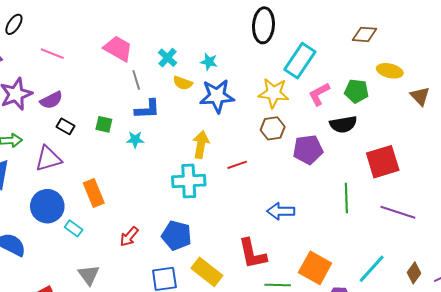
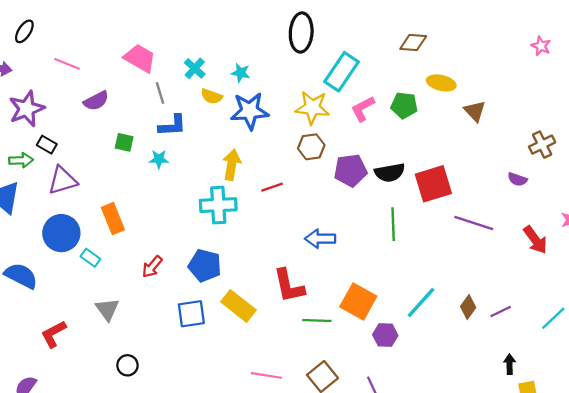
purple semicircle: (51, 100) -> (96, 101), moved
black semicircle: (343, 124) -> (390, 173), moved
black rectangle: (65, 126) -> (47, 145), moved
purple line: (398, 212) -> (474, 223), moved

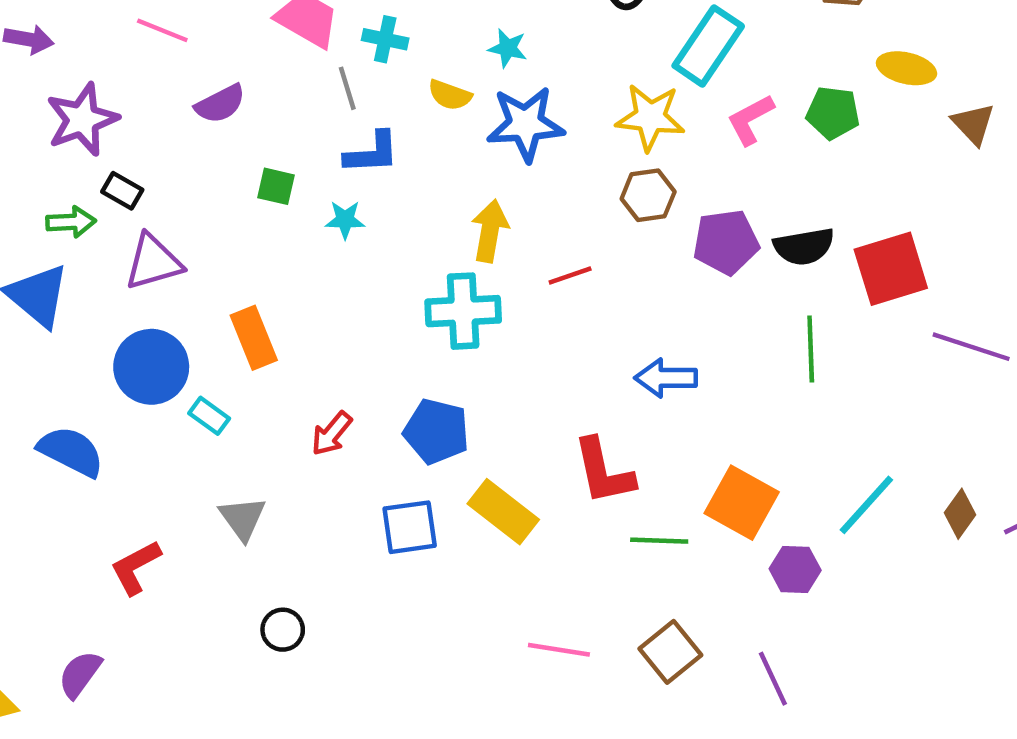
cyan cross: (195, 68) -> (385, 39), moved, turned -30

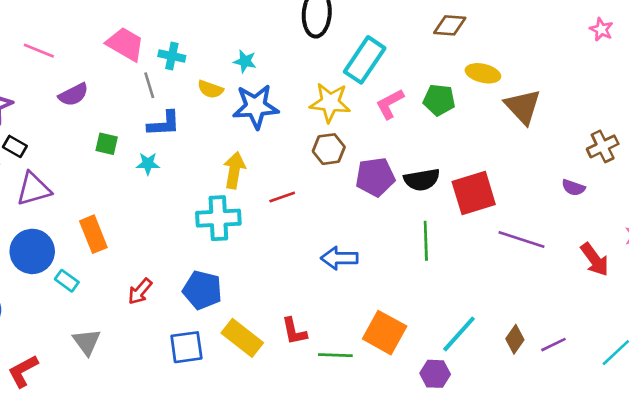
brown triangle: (973, 124) -> (523, 107), size x1.4
red L-shape: (603, 471) -> (294, 331), moved, size x0.7
purple hexagon: (795, 570) -> (435, 374), moved

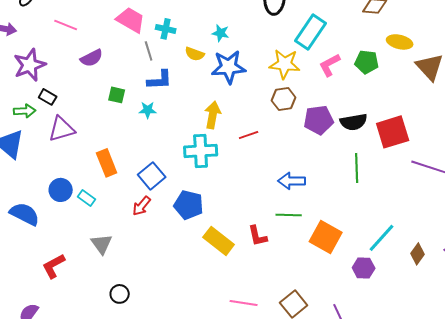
blue circle: (32, 251) -> (61, 190), moved, size x0.7
brown diamond: (515, 339) -> (418, 254), moved
blue square: (186, 347) -> (152, 176), moved, turned -32
green line: (335, 355) -> (289, 215), moved

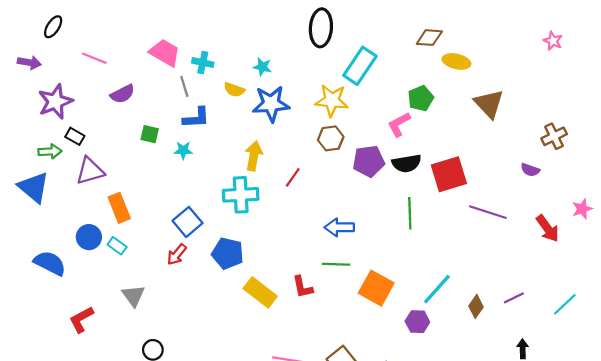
yellow ellipse: (400, 42) -> (456, 61), moved
green pentagon: (367, 62) -> (421, 98), turned -30
pink L-shape: (330, 65) -> (399, 124), moved
red line: (249, 135) -> (293, 177), turned -36
orange rectangle: (107, 163) -> (119, 208), moved

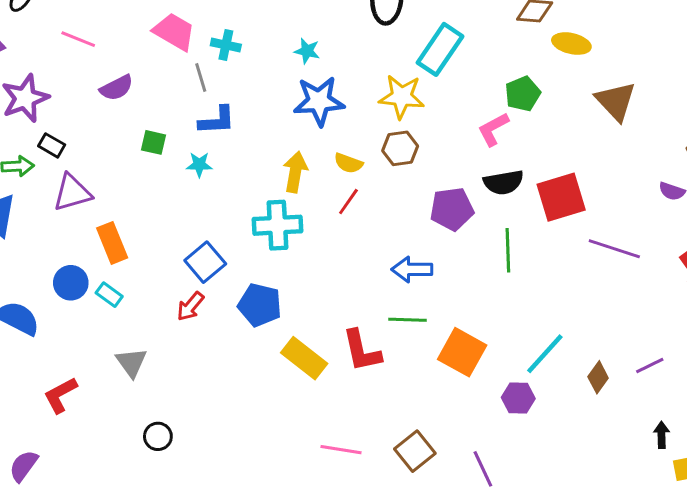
yellow semicircle: (234, 90) -> (348, 163), moved
purple pentagon: (369, 161) -> (452, 209), moved
red L-shape: (302, 287) -> (362, 351), size x1.4

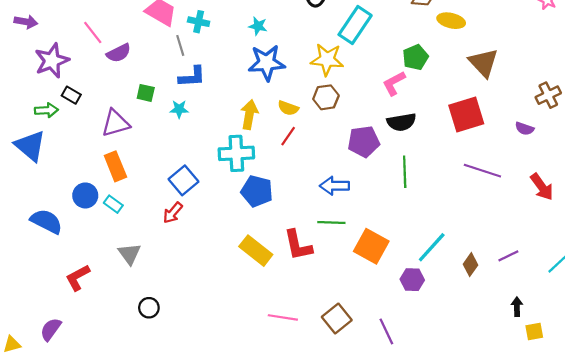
pink line: (78, 39) -> (93, 33), moved, turned 30
purple triangle: (72, 193) -> (115, 123), moved
red square: (561, 197) -> (466, 115), moved
blue pentagon: (260, 305) -> (257, 191), moved

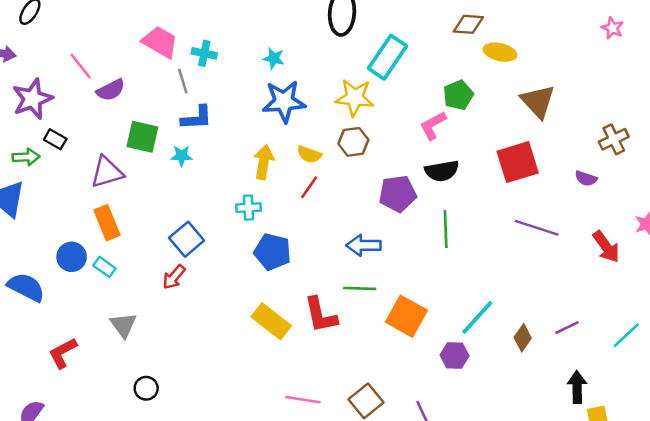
green square: (146, 93) -> (142, 137), size x1.5
cyan cross: (236, 153) -> (248, 208), size x0.6
black arrow: (517, 307) -> (577, 387), size x1.4

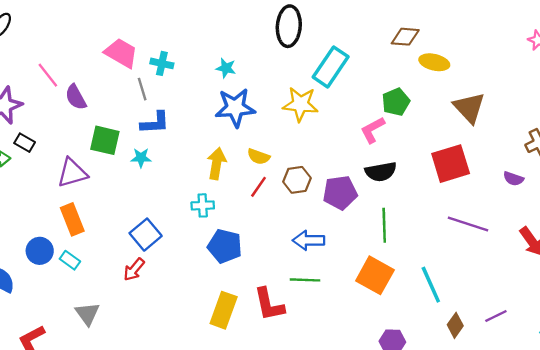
purple semicircle: (111, 90) -> (76, 97), turned 88
brown hexagon: (353, 142) -> (297, 180), moved
orange square: (406, 316) -> (375, 275), moved
cyan line: (477, 317) -> (431, 285), moved, turned -66
yellow rectangle: (271, 321) -> (224, 310), turned 72

